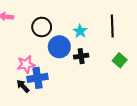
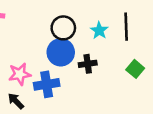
black circle: (42, 27) -> (63, 28), moved
cyan star: (80, 31) -> (99, 30), moved
blue cross: (37, 78) -> (47, 84), moved

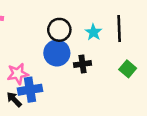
blue cross: (47, 84) -> (30, 90), moved

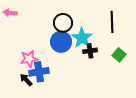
cyan star: (94, 32) -> (82, 38), moved, size x1.5
black cross: (83, 64) -> (90, 51), moved

